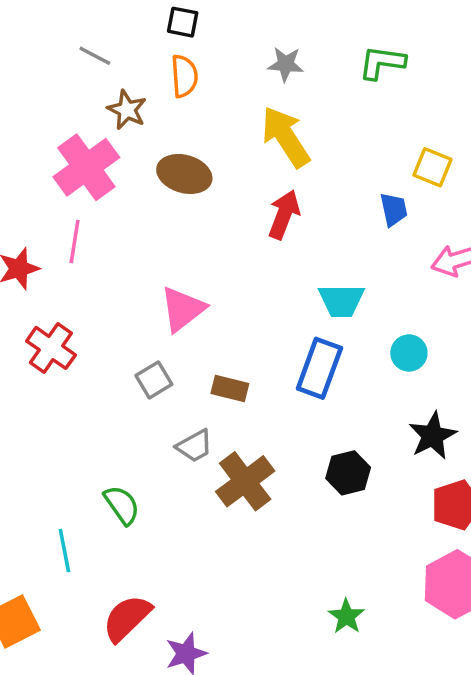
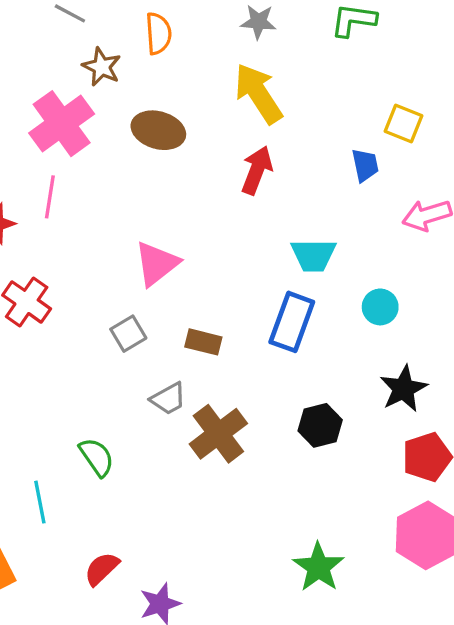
green star: (346, 616) -> (318, 567), size x1.4
red semicircle: (127, 618) -> (102, 569), size x0.7

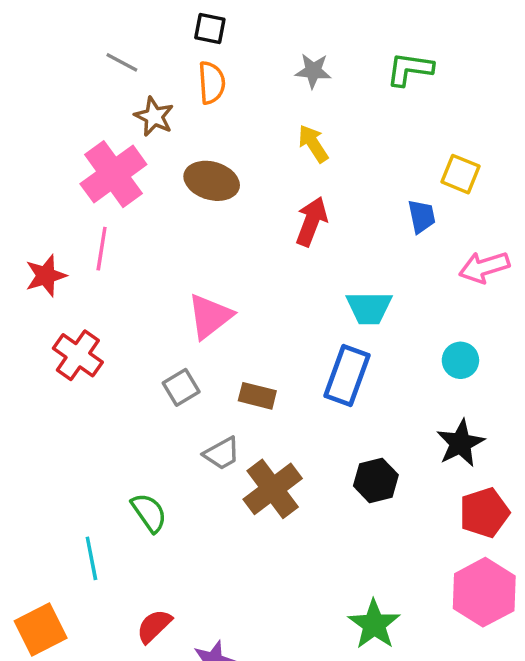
yellow arrow: (258, 93) -> (313, 144), size x0.6
cyan circle: (380, 307) -> (460, 360), moved

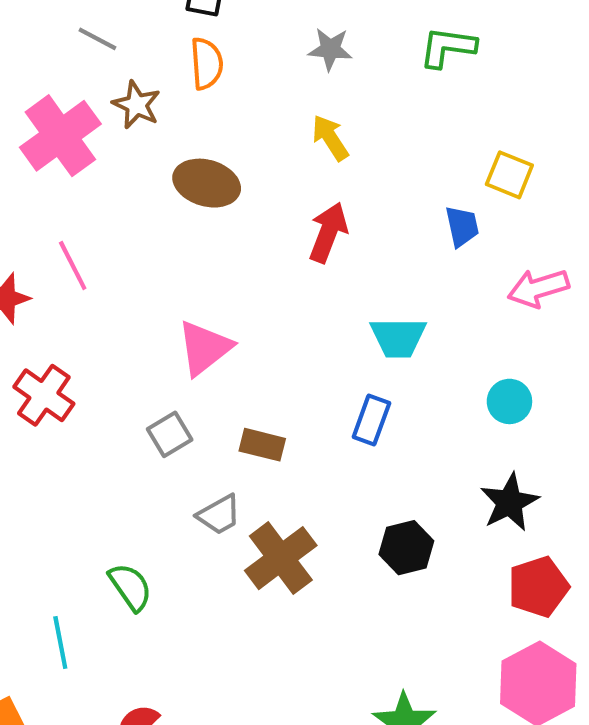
pink cross: (113, 174) -> (60, 136), moved
pink line: (102, 249) -> (73, 265), turned -36
blue rectangle: (347, 376) -> (371, 420), size x0.7

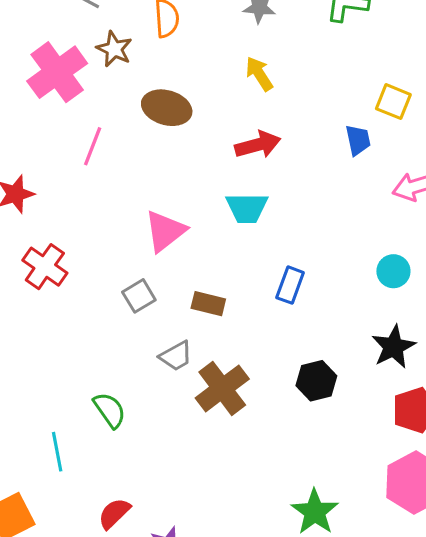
red arrow: (328, 233) -> (258, 145), turned 54
pink line: (73, 265) -> (93, 146), moved, turned 48
cyan trapezoid: (398, 338) -> (247, 208), moved

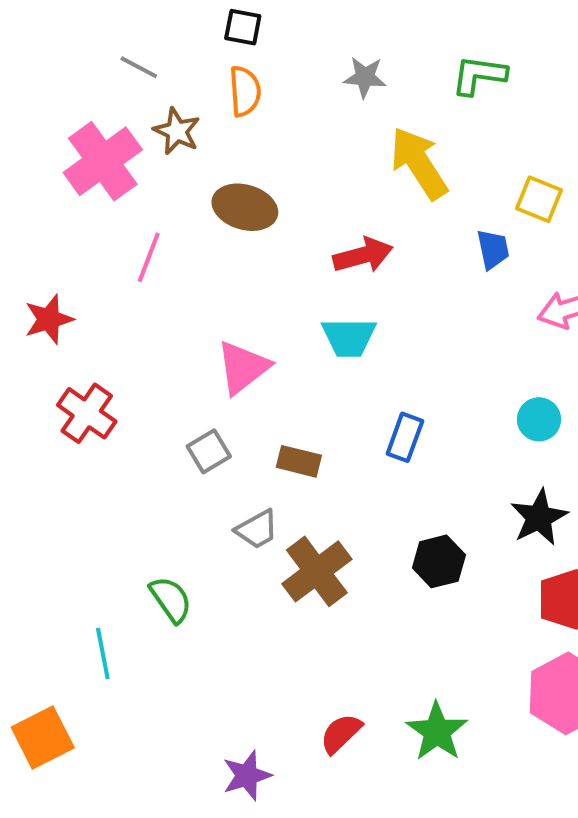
yellow arrow: (259, 74) -> (419, 163), moved, size x1.6
red semicircle: (114, 513) -> (341, 734), moved

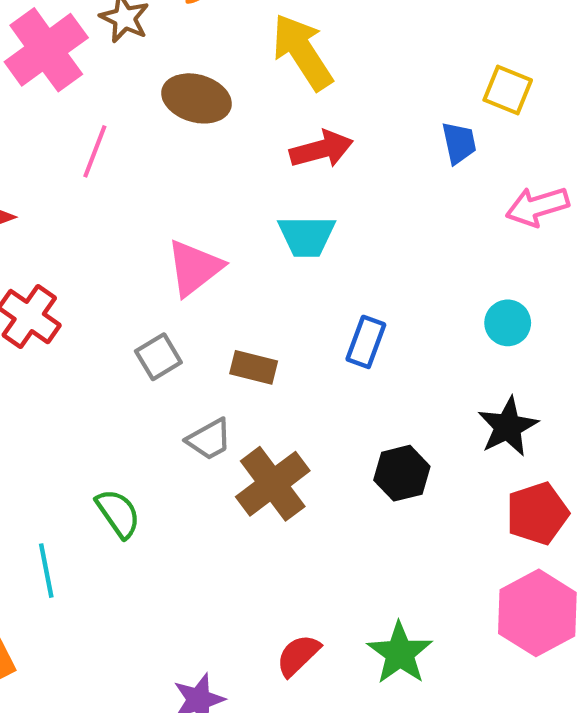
yellow arrow: (419, 163) -> (302, 52), moved

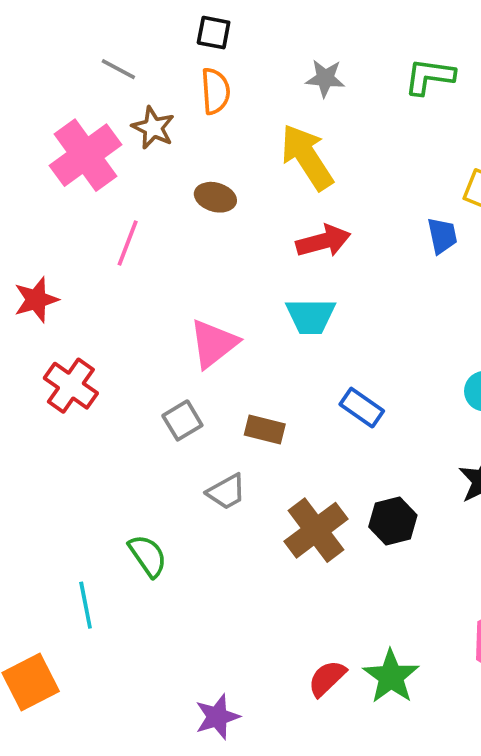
brown ellipse: (197, 98) -> (215, 197), size x0.7
blue rectangle: (366, 342) -> (362, 408), turned -75
brown cross: (273, 484) -> (316, 530), moved
red semicircle: (298, 655) -> (327, 678), moved

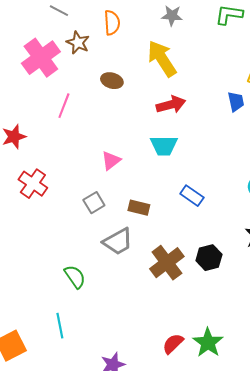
pink triangle: (214, 344) -> (111, 161), size x0.7
gray trapezoid: (226, 492) -> (118, 242), size x1.4
cyan line: (86, 605) -> (60, 326), moved

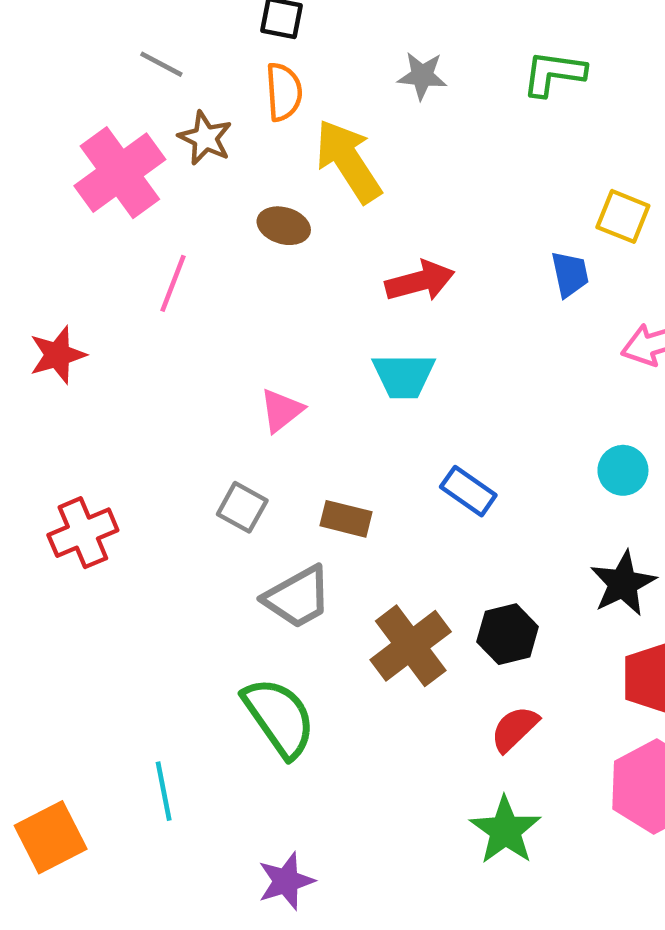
yellow arrow: (162, 59) -> (348, 161), moved
red cross: (33, 184) -> (83, 533), moved, turned 32
gray square: (94, 203) -> (242, 507), turned -30
green semicircle: (75, 277) -> (279, 717), moved, size x1.5
red semicircle: (173, 344) -> (514, 729), moved

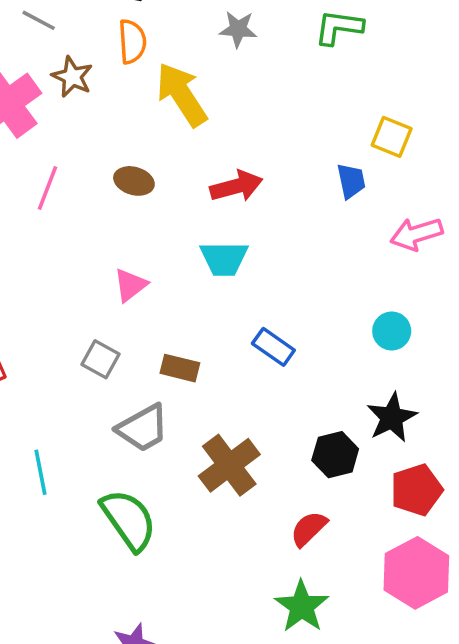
brown ellipse: (284, 226) -> (134, 181), moved
black hexagon: (508, 634) -> (335, 455), moved
cyan line: (164, 791) -> (40, 472), moved

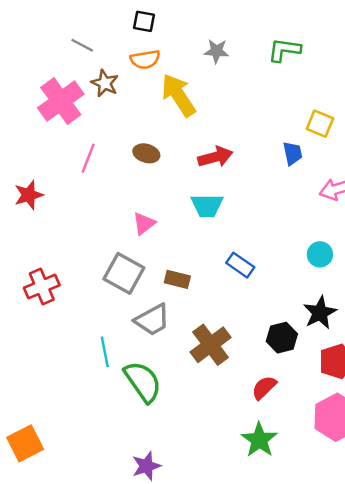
orange semicircle: (132, 41) -> (145, 59), turned 84
gray square: (100, 359) -> (124, 273), size x1.6
cyan line: (40, 472) -> (105, 352), moved

